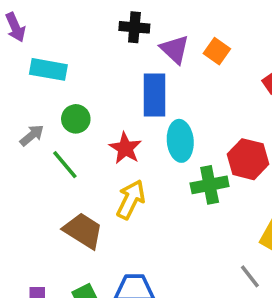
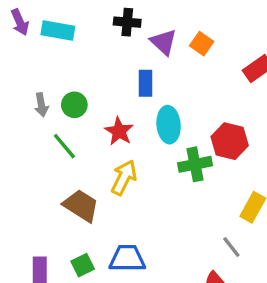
cyan rectangle: (48, 69) -> (58, 30), moved
blue rectangle: (155, 95) -> (145, 83), size x0.7
gray arrow: (32, 135) -> (41, 105), moved, turned 120

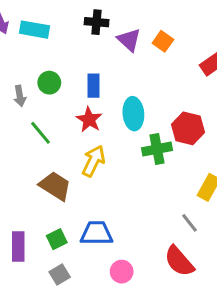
blue rectangle: (145, 83) -> (94, 86), moved
green circle: (74, 105) -> (49, 83), moved

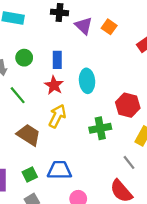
red hexagon: (188, 128) -> (128, 105), moved
green cross: (157, 149) -> (100, 128), moved

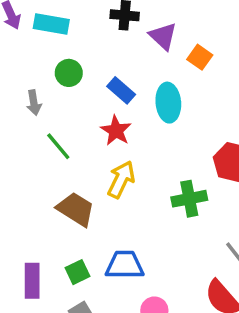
orange square: (109, 27) -> (200, 57), moved
green circle: (24, 58) -> (69, 73), moved
blue rectangle: (57, 60) -> (121, 90), turned -49
cyan ellipse: (87, 81) -> (168, 103), moved

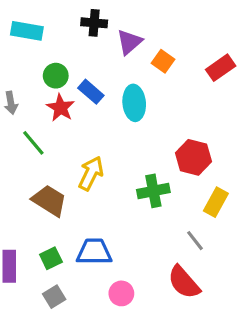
purple triangle: (163, 36) -> (129, 42), turned 36
green circle: (69, 73) -> (56, 76), moved
red star: (116, 131) -> (61, 108), moved

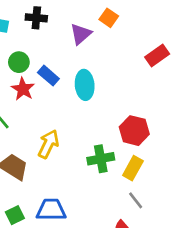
black cross: (94, 23) -> (36, 18), moved
orange square: (163, 61) -> (109, 18), moved
yellow rectangle: (216, 202) -> (133, 168), moved

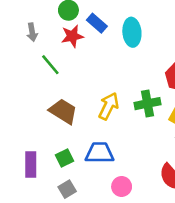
red star: (23, 89) -> (72, 36), turned 30
yellow arrow: (48, 144) -> (109, 106), moved

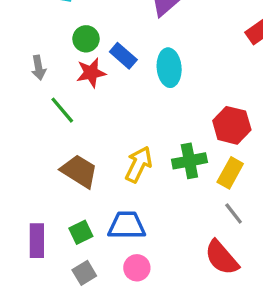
pink circle: (122, 187) -> (137, 268), moved

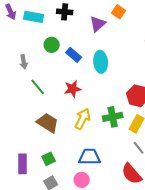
red star: (91, 73) -> (73, 89), moved
blue trapezoid: (127, 225) -> (90, 157), moved

